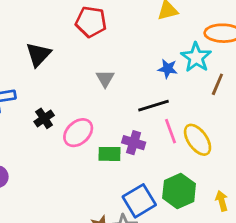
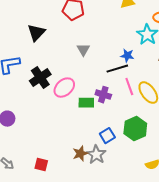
blue star: (168, 69) -> (127, 56), moved
black cross: (44, 118) -> (40, 78), size x1.5
blue square: (139, 201) -> (107, 136), size x0.7

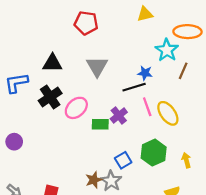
black triangle: (36, 33) -> (52, 63), moved, turned 48
gray triangle: (83, 50) -> (97, 66), size x1.5
purple cross: (103, 95) -> (119, 116), turned 35

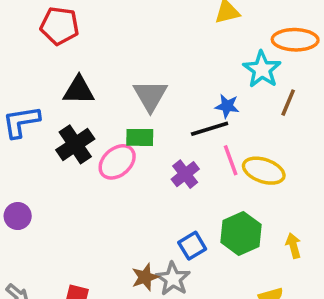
red pentagon: (86, 23) -> (60, 26), moved
yellow ellipse: (168, 113) -> (264, 171), turned -35
green rectangle: (100, 124) -> (140, 137), moved

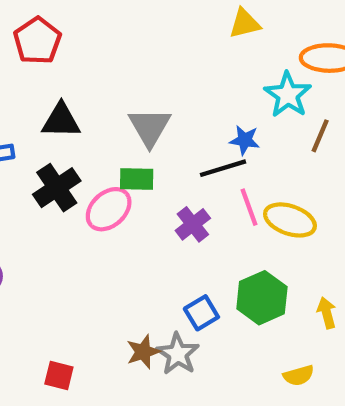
red pentagon: (60, 26) -> (37, 41), turned 30

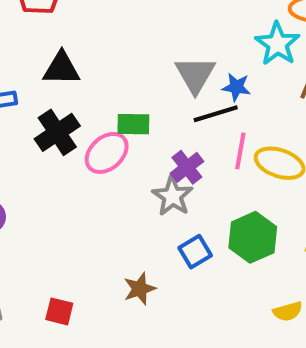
gray triangle: (150, 127) -> (195, 75), moved
pink line: (249, 207) -> (240, 151), turned 30
gray star: (178, 354) -> (173, 196), moved

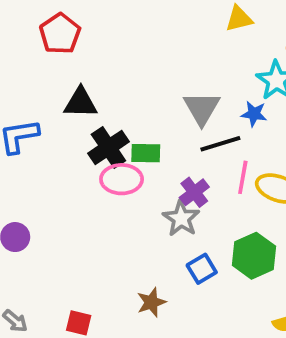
blue star: (236, 87) -> (254, 114), moved
black cross: (57, 132) -> (108, 147), moved
pink ellipse: (107, 153) -> (122, 179), turned 42

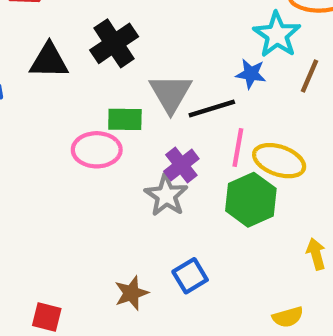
gray triangle: (202, 108) -> (171, 93), moved
black cross: (108, 147) -> (114, 43), moved
green hexagon: (254, 256) -> (251, 200), moved
blue square: (202, 269) -> (190, 276), moved

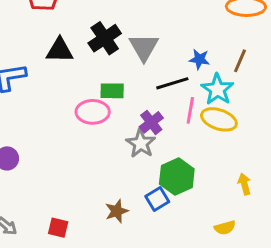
cyan star: (277, 35) -> (217, 89), moved
gray triangle: (171, 93) -> (144, 47), moved
green hexagon: (251, 200) -> (177, 177), moved

